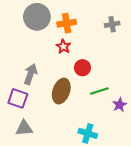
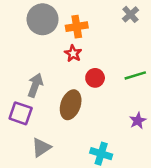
gray cross: (112, 24) -> (130, 14), moved, turned -32
green line: (99, 91) -> (135, 75), moved
gray triangle: (24, 128) -> (41, 147), moved, turned -30

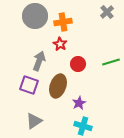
gray arrow: (35, 85) -> (39, 61), moved
purple square: (21, 113) -> (29, 85), moved
purple star: (138, 121) -> (79, 103), moved

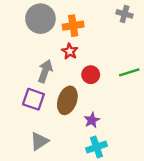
gray cross: (107, 12) -> (125, 14), turned -32
cyan cross: (83, 126) -> (97, 147), turned -36

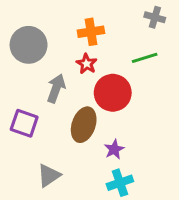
gray circle: (40, 19) -> (29, 45), moved
green line: (129, 72) -> (145, 58), moved
red circle: (91, 75) -> (113, 93), size x1.6
purple square: (33, 99) -> (24, 123), moved

